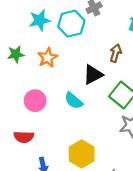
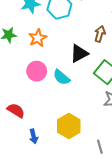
pink circle: (35, 101) -> (37, 71), moved
red semicircle: (24, 137) -> (16, 110), turned -150

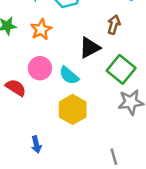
red semicircle: (16, 110) -> (16, 88), moved
yellow hexagon: (69, 126) -> (73, 109), moved

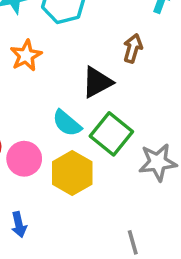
pink circle: (40, 68) -> (24, 159), moved
green square: (121, 69) -> (111, 134), moved

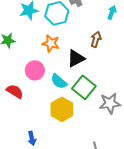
orange star: (26, 56) -> (51, 43), moved, turned -30
pink circle: (24, 159) -> (35, 70), moved

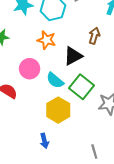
blue arrow: (32, 138) -> (44, 141), moved

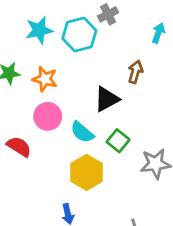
orange star: (47, 40) -> (45, 79), moved
green square: (82, 87) -> (118, 141), size x0.7

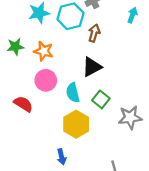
brown arrow: (135, 72) -> (94, 33), moved
cyan semicircle: (82, 132) -> (73, 93), turned 36

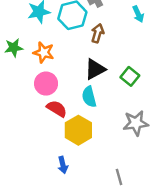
cyan arrow: (132, 15) -> (138, 14), turned 136
cyan semicircle: (73, 93) -> (89, 97), moved
green square: (101, 99) -> (130, 76), moved
red semicircle: (23, 104) -> (57, 109), moved

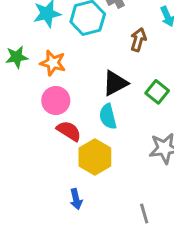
brown arrow: (97, 33) -> (138, 40), moved

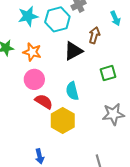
black triangle: (115, 83) -> (73, 51), moved
green square: (157, 92) -> (108, 73), turned 35
blue arrow: (76, 199) -> (40, 156), moved

